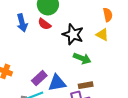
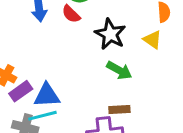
purple rectangle: (39, 78) -> (21, 91), moved
blue triangle: (57, 83) -> (47, 95), moved

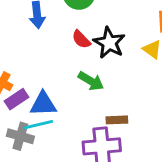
red semicircle: (71, 14) -> (81, 39), moved
green arrow: (119, 70) -> (91, 81), moved

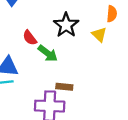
red semicircle: (81, 39) -> (30, 38), moved

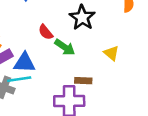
yellow triangle: (99, 35) -> (111, 53), moved

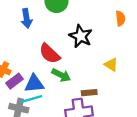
red semicircle: (46, 32) -> (50, 54), size x1.5
green arrow: (65, 47) -> (61, 75), moved

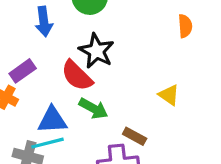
black star: (81, 36) -> (96, 51), moved
purple rectangle: (15, 81) -> (23, 71), moved
brown rectangle: (89, 93) -> (135, 136), turned 32

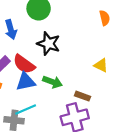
red semicircle: (77, 76) -> (24, 64), moved
blue triangle: (52, 120) -> (26, 82), moved

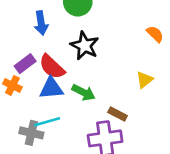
orange semicircle: (105, 18) -> (155, 34), moved, turned -40
yellow triangle: (101, 65) -> (145, 80), turned 48

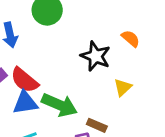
black star: (85, 46) -> (96, 56), moved
green arrow: (83, 92) -> (59, 105), size x1.4

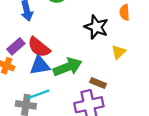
orange semicircle: (131, 38) -> (124, 12), turned -133
green arrow: (59, 105) -> (67, 67), turned -44

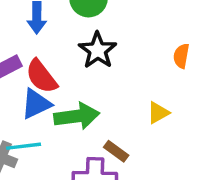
black star: (96, 27) -> (98, 50), moved
blue triangle: (40, 65) -> (36, 104), turned -30

